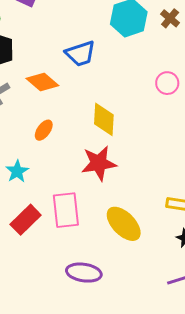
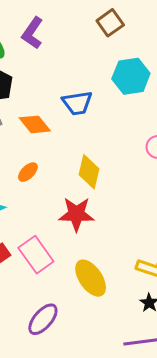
pink rectangle: (66, 210) -> (36, 255), turned -39
purple ellipse: (84, 273) -> (43, 319), turned -68

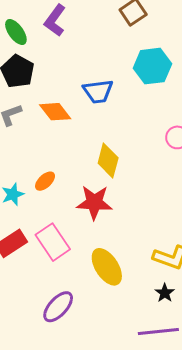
orange ellipse: (28, 172) -> (45, 181), moved

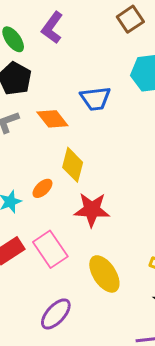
yellow diamond: (108, 161) -> (73, 165), moved

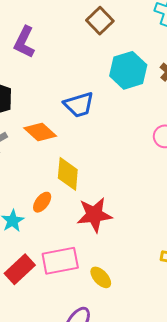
pink rectangle: (50, 249) -> (60, 261), turned -57
yellow ellipse: (104, 274) -> (101, 277), moved, size x0.6

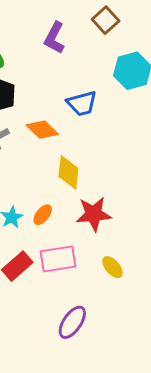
purple L-shape: (24, 42) -> (54, 38), moved
orange ellipse: (42, 202) -> (43, 215), moved
yellow ellipse: (101, 277) -> (112, 267), moved

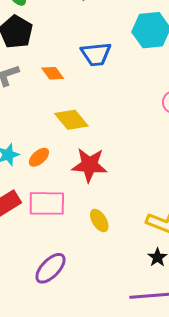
orange diamond: (42, 130) -> (53, 73), size x0.7
yellow diamond: (68, 172) -> (71, 120), turned -56

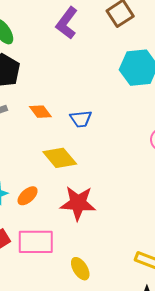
blue trapezoid: (96, 54) -> (81, 119), moved, size x0.7
yellow ellipse: (99, 220) -> (80, 269), moved

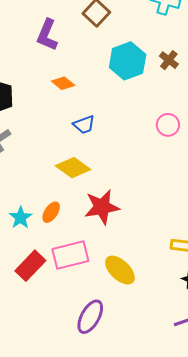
orange diamond: (40, 112) -> (63, 83), moved
yellow ellipse: (80, 269) -> (120, 270), size x1.4

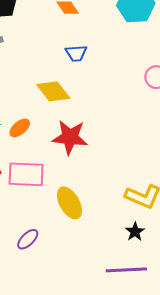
purple ellipse: (90, 317) -> (28, 239), size x0.7

